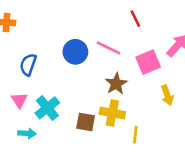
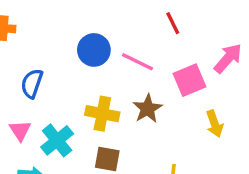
blue circle: (75, 52) -> (94, 50), moved
yellow cross: (112, 113) -> (102, 114), moved

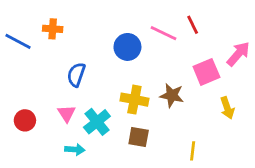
pink line: (137, 62) -> (163, 33), moved
brown star: (148, 109) -> (172, 95), turned -30

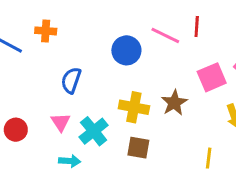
red line: (193, 25) -> (197, 26), turned 30
brown star: (172, 95) -> (174, 103), turned 30
yellow line: (193, 151) -> (209, 158), moved

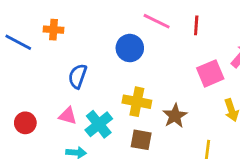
pink line: (165, 35) -> (157, 21), moved
brown star: (174, 103) -> (175, 116), moved
pink triangle: (61, 122) -> (68, 116), turned -42

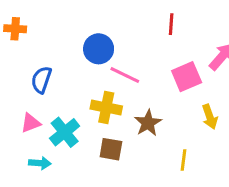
pink line: (157, 21) -> (125, 75), moved
pink triangle: (68, 116) -> (31, 123), turned -36

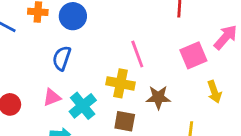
blue circle: (99, 49) -> (73, 16), moved
pink line: (125, 75) -> (137, 54), turned 44
brown star: (148, 123) -> (158, 97), turned 30

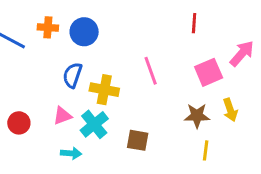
yellow cross: (121, 83) -> (104, 90), moved
brown star: (158, 97) -> (197, 116), moved

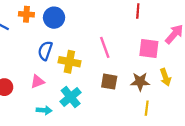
pink square: (209, 72) -> (149, 48), turned 30
cyan cross: (94, 124) -> (71, 97), moved
brown square: (138, 140) -> (109, 82), moved

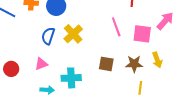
pink line: (105, 47) -> (116, 27), moved
yellow cross: (69, 62) -> (73, 34), moved, turned 36
cyan cross: (71, 97) -> (71, 78), turned 36

